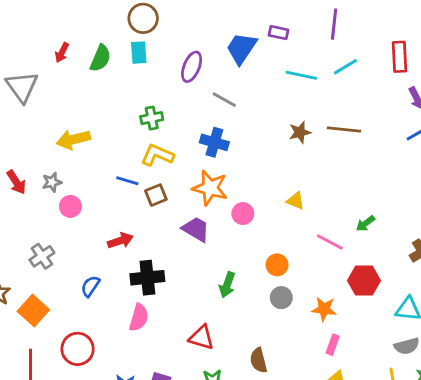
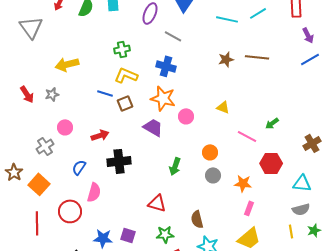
pink circle: (70, 206) -> (65, 127), moved
pink semicircle: (139, 318) -> (94, 192), moved

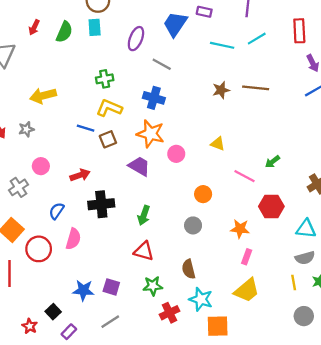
green arrow: (175, 166) -> (144, 215), moved
gray circle: (213, 175) -> (193, 225), moved
red circle: (70, 211) -> (39, 249), moved

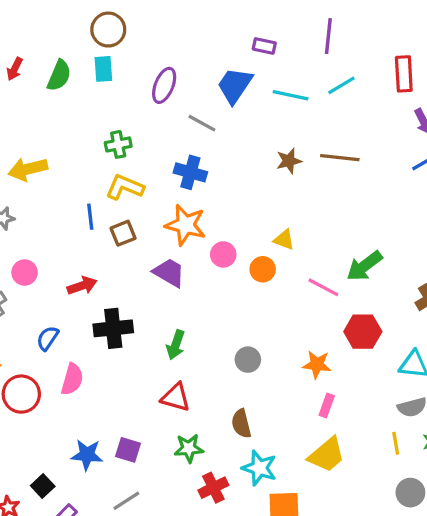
blue trapezoid: (175, 24) -> (235, 85), moved
blue line: (86, 128) -> (90, 217), turned 66
green arrow: (272, 162) -> (364, 266), size x1.6
orange circle: (203, 194) -> (263, 269), moved

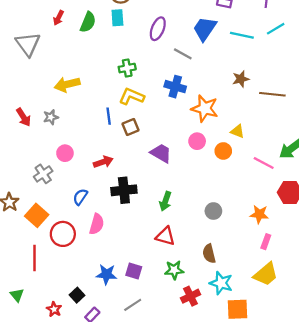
brown line: (340, 158) -> (272, 94), moved
orange star: (185, 225) -> (205, 108), moved

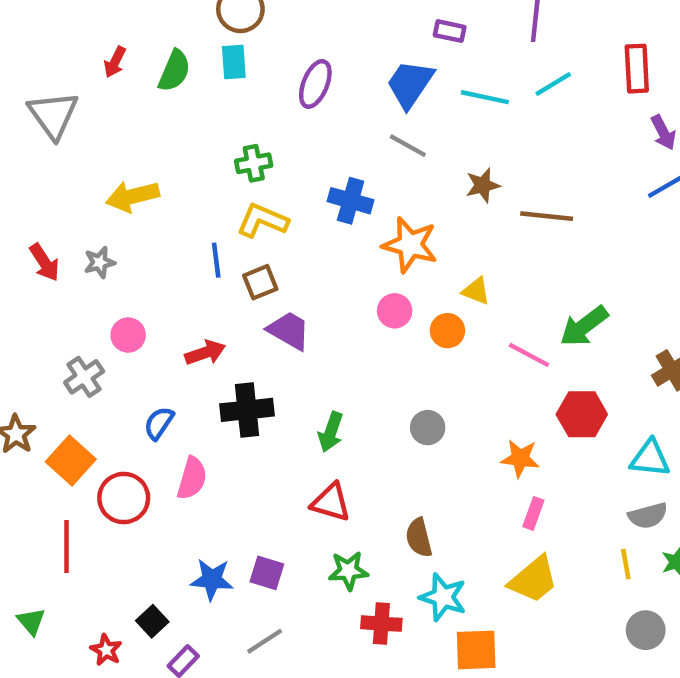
gray line: (183, 54) -> (408, 146), moved
purple trapezoid: (161, 153) -> (289, 331), moved
gray circle: (213, 211) -> (428, 428), moved
red cross: (191, 296) -> (381, 624), turned 30

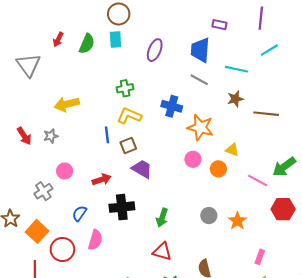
blue trapezoid: (410, 84) -> (200, 50), turned -30
cyan line: (485, 97) -> (236, 69), moved
orange star: (520, 458) -> (237, 221), moved, turned 30

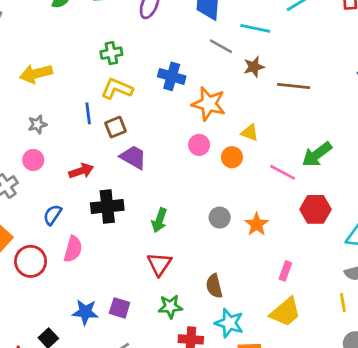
gray line: (199, 80) -> (221, 46), moved
gray star: (51, 136) -> (37, 124), moved
red triangle: (162, 252) -> (159, 264), turned 48

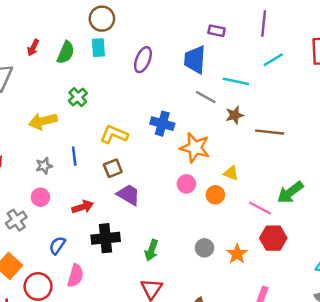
green cross: (111, 53) -> (78, 97), moved, turned -30
blue line: (88, 113) -> (74, 156), moved
red hexagon: (316, 209) -> (273, 238), moved

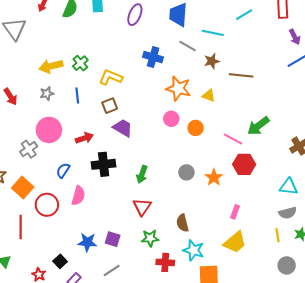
green cross: (78, 97) -> (80, 63), moved
blue cross: (162, 124) -> (153, 57), moved
gray star: (44, 166) -> (47, 94), moved
yellow triangle: (231, 173) -> (209, 96), moved
pink circle: (40, 197) -> (49, 130), size x1.6

